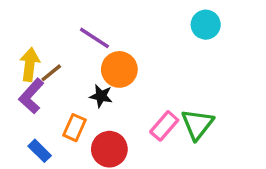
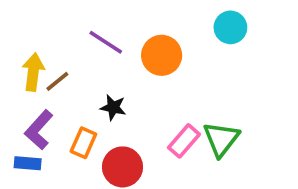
orange circle: (119, 69) -> (162, 55), moved
purple L-shape: (31, 96) -> (39, 130), moved
blue rectangle: (40, 151) -> (28, 163), moved, turned -40

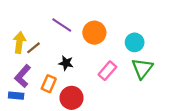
cyan circle: (230, 27) -> (135, 42), moved
green triangle: (221, 139) -> (142, 68), moved
pink rectangle: (184, 141) -> (107, 71), moved

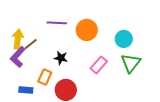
purple line: (62, 25) -> (57, 23), turned -30
purple L-shape: (23, 76) -> (18, 57), moved
blue rectangle: (16, 96) -> (26, 90), moved

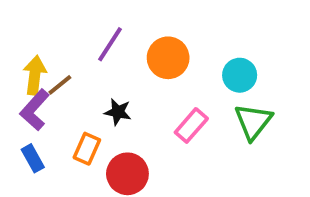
purple line: (57, 23) -> (110, 44), turned -60
blue rectangle: (26, 90) -> (33, 158), moved, turned 56

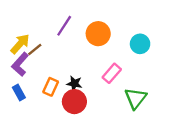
yellow arrow: (35, 75) -> (20, 44), turned 35
black star: (118, 112) -> (74, 83), moved
green triangle: (253, 122) -> (136, 98), moved

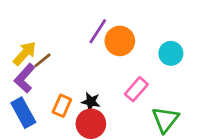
purple line: (64, 26) -> (98, 31), moved
blue rectangle: (19, 93) -> (23, 113), size x1.5

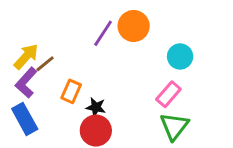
orange circle: (120, 41) -> (134, 26), moved
pink rectangle: (136, 89) -> (168, 94), moved
orange rectangle: (62, 106) -> (71, 91), moved

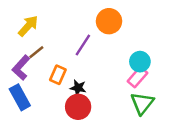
purple line: (103, 33) -> (83, 45), moved
yellow arrow: (26, 56) -> (28, 26), moved
cyan circle: (180, 56) -> (140, 62), moved

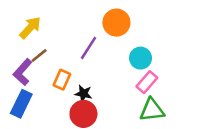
cyan circle: (140, 62) -> (141, 58), moved
blue rectangle: (20, 97) -> (21, 104), turned 55
green triangle: (142, 103) -> (152, 110), turned 45

